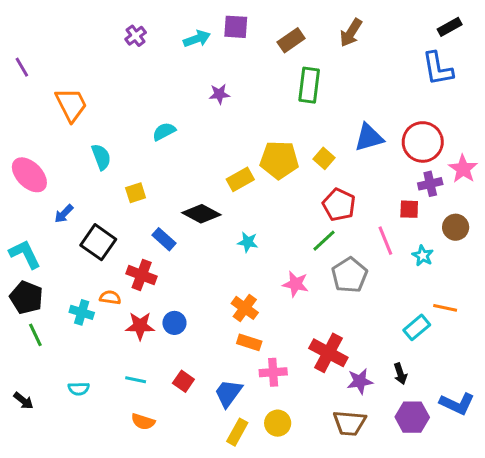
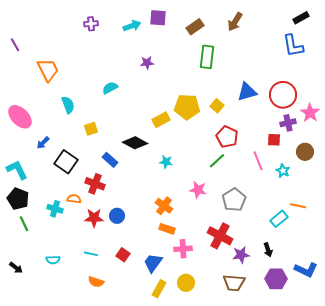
purple cross: (136, 36) -> (91, 24), turned 32
gray pentagon: (349, 275) -> (234, 200), moved

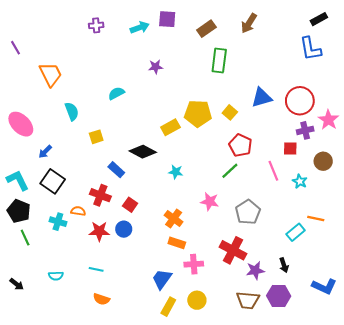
black square: (66, 162) -> (53, 181), moved
red square: (123, 255) -> (130, 205), moved
purple hexagon: (276, 279) -> (279, 296), moved

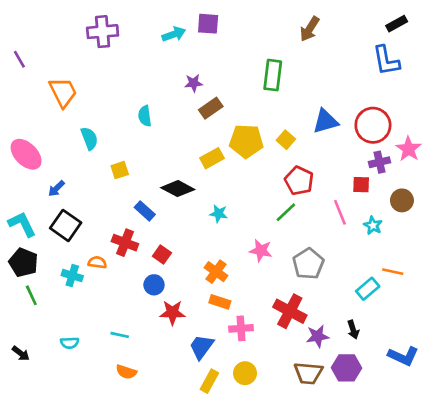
purple cross: (96, 25) -> (103, 32), moved, size x1.6
brown rectangle: (206, 29) -> (211, 108), moved
cyan semicircle: (116, 93) -> (145, 116), turned -70
red star: (99, 231) -> (172, 313), moved

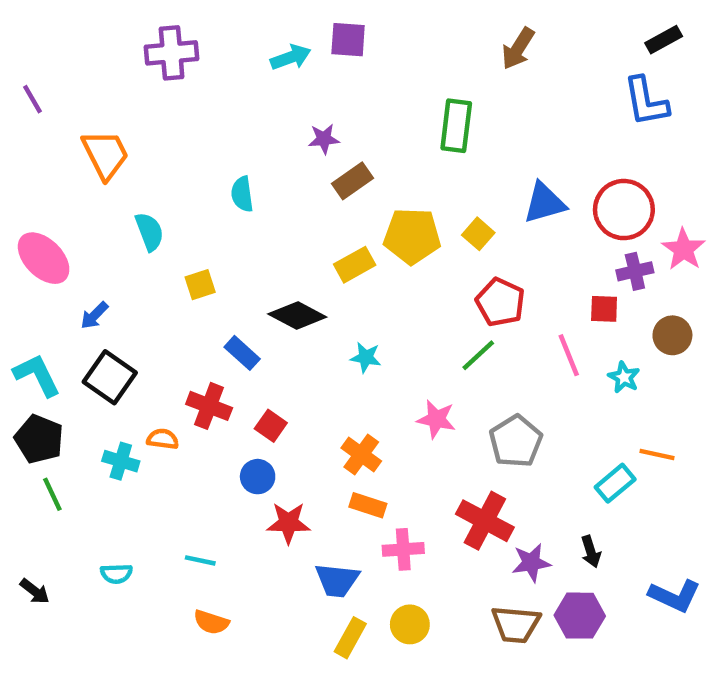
blue trapezoid: (201, 347) -> (337, 580), turned -120

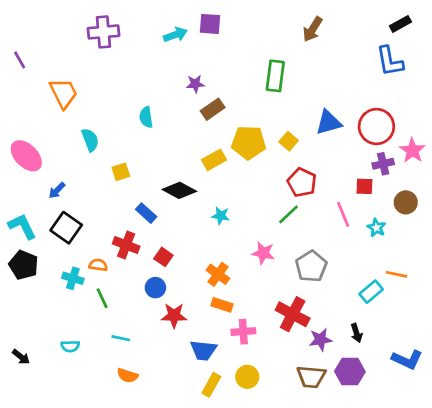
green line: (52, 494) -> (102, 298), moved

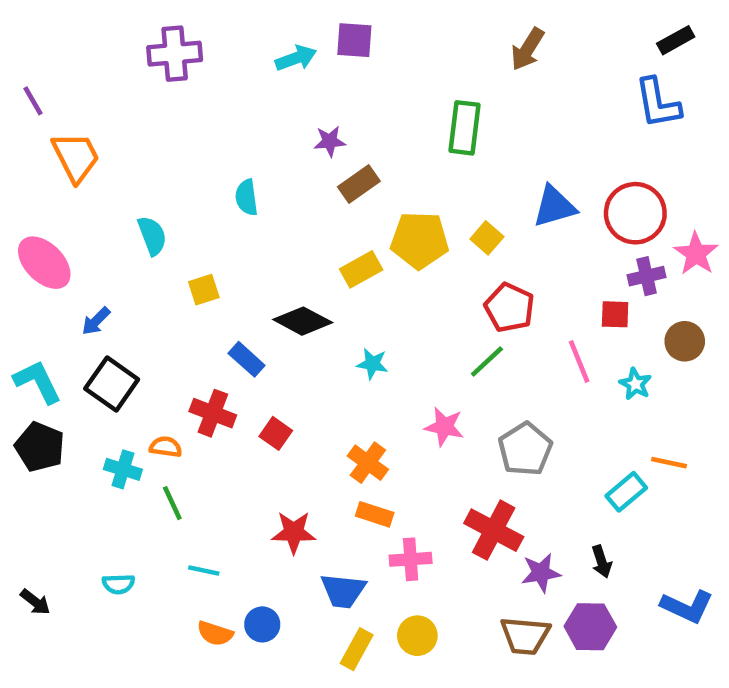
orange trapezoid: (64, 93) -> (76, 157), moved
blue circle: (155, 288) -> (262, 624), moved

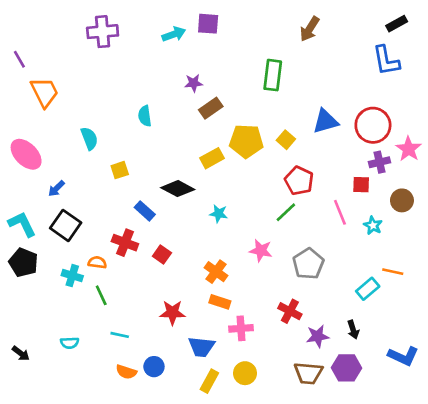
red cross: (494, 530) -> (290, 311), size x0.7

